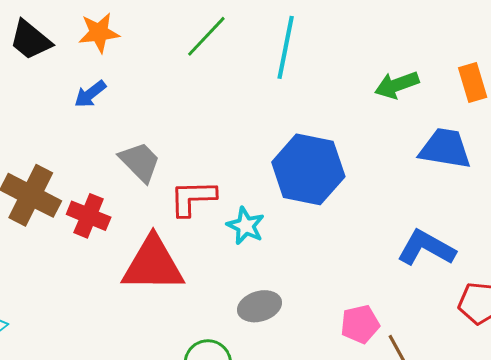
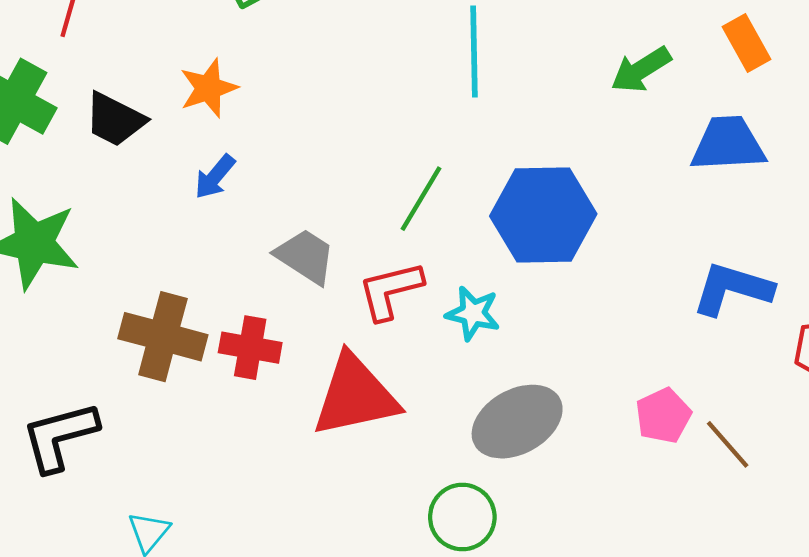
green line: (206, 36) -> (421, 199), moved
gray ellipse: (260, 306) -> (517, 422), size x1.5

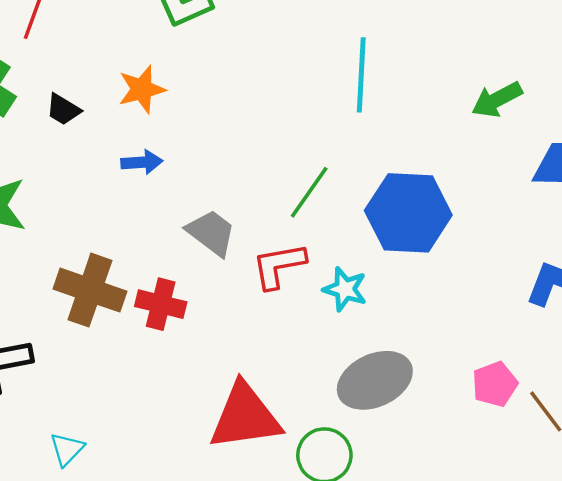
black trapezoid: (115, 120) -> (63, 110), size x0.7
blue arrow: (215, 177) -> (142, 162), turned -138
red triangle: (355, 396) -> (245, 417), moved

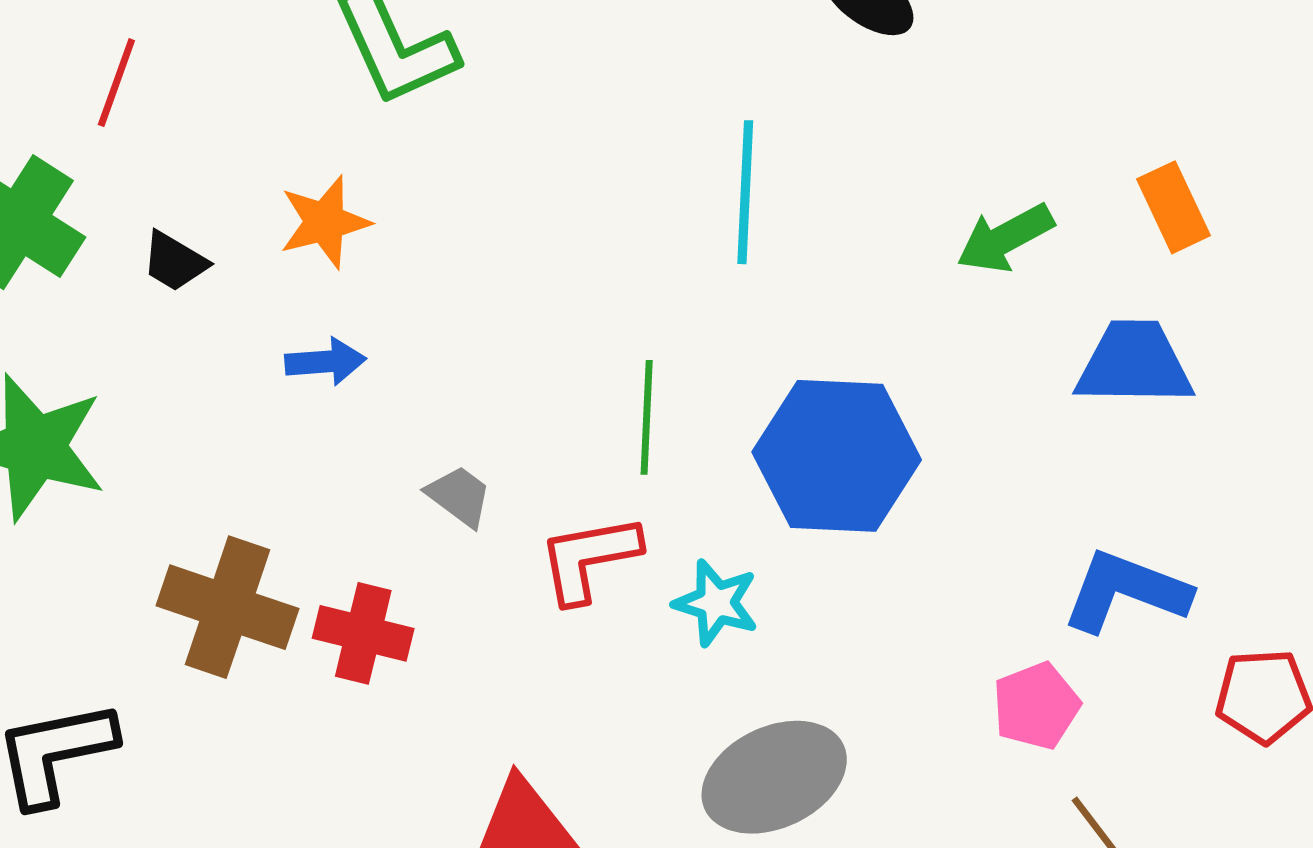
green line: (309, 192) -> (647, 417), turned -32
gray trapezoid: (211, 233) -> (459, 496), size x0.7
pink pentagon: (495, 384) -> (1036, 706), moved

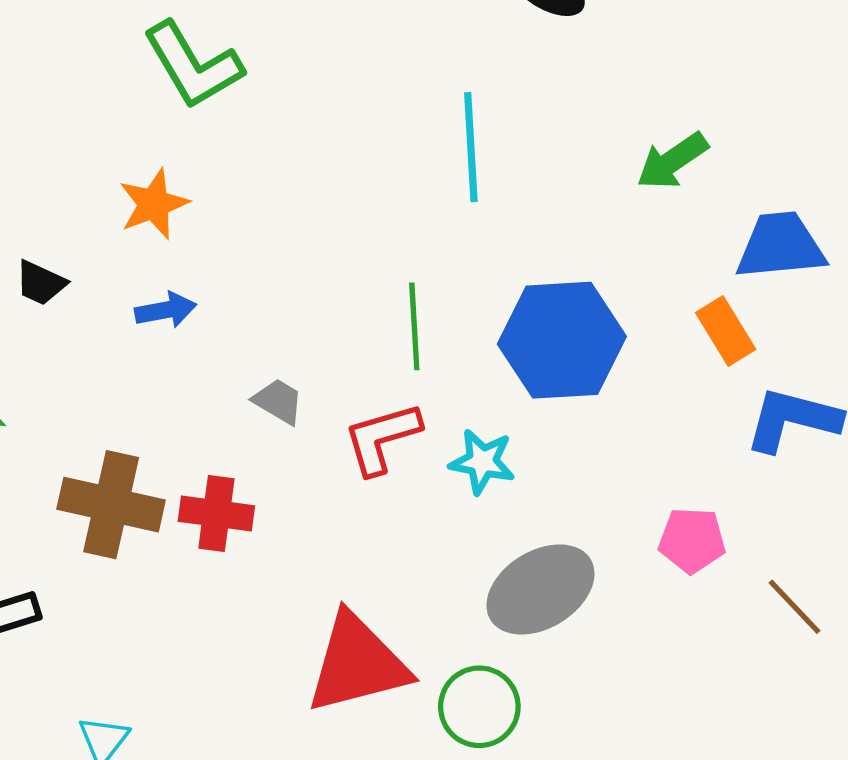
orange rectangle: (1173, 207) -> (726, 331), moved
black trapezoid: (175, 261) -> (41, 283), moved
pink pentagon: (1036, 706) -> (692, 540), moved, turned 30

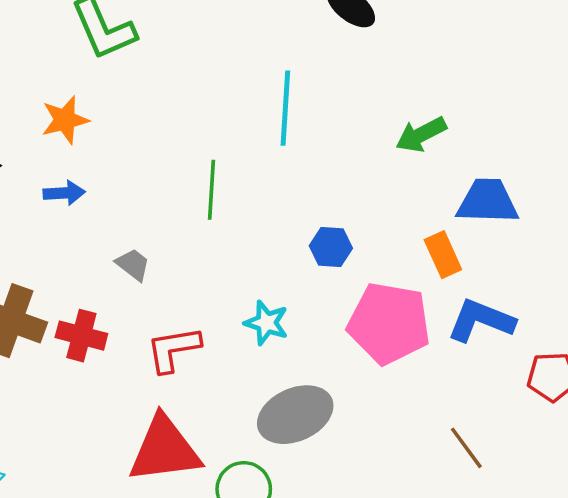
green line: (414, 326) -> (212, 190), moved
blue hexagon: (562, 340) -> (331, 247), size x0.5
red L-shape: (382, 438) -> (173, 349), moved
pink pentagon: (692, 540) -> (389, 323), moved, size x1.8

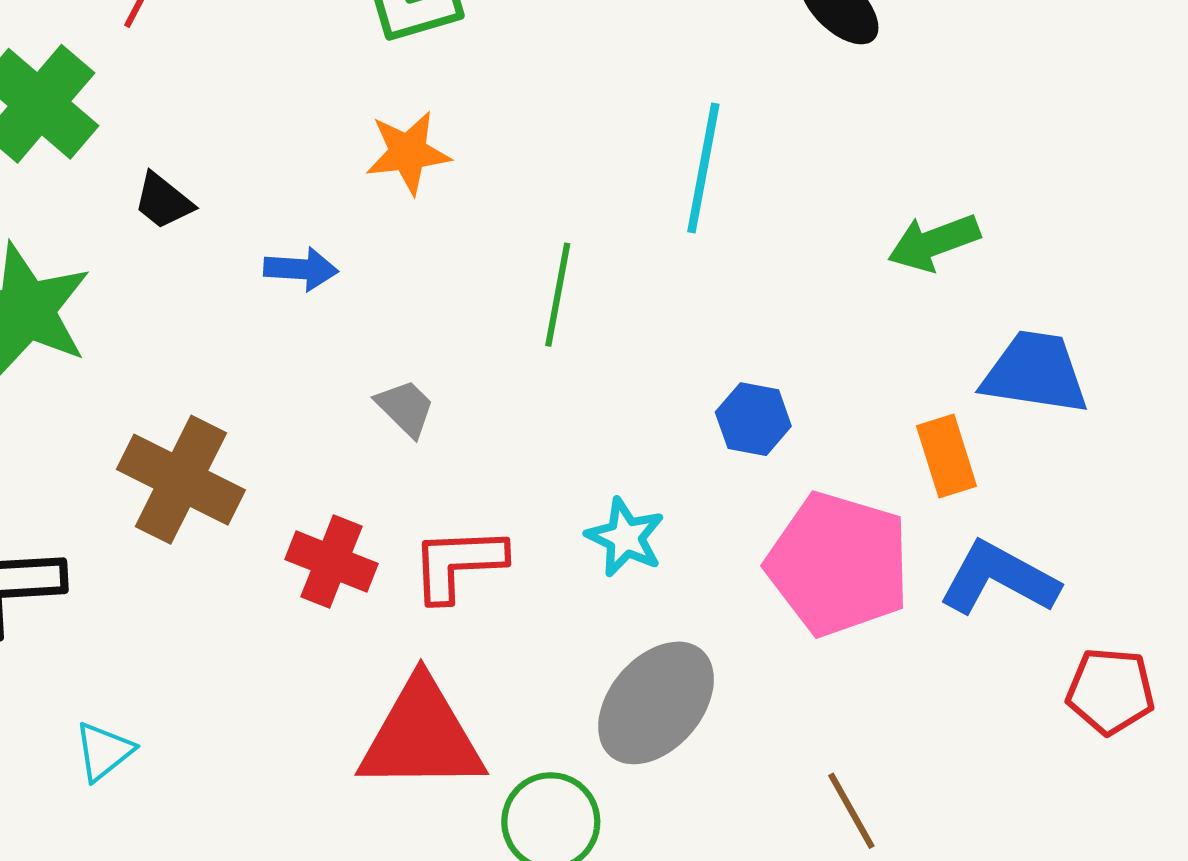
orange star: (65, 120) -> (408, 153), moved
red cross: (81, 336) -> (332, 562), moved
gray ellipse: (295, 415) -> (656, 703), turned -32
brown line: (466, 448) -> (851, 811), moved

